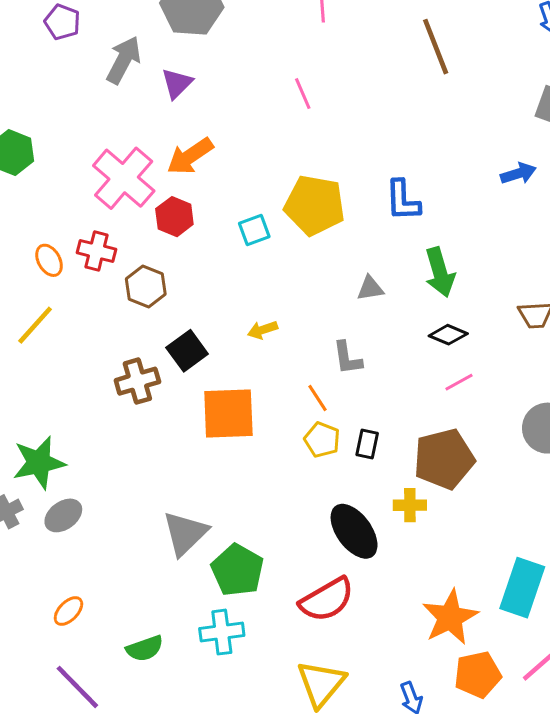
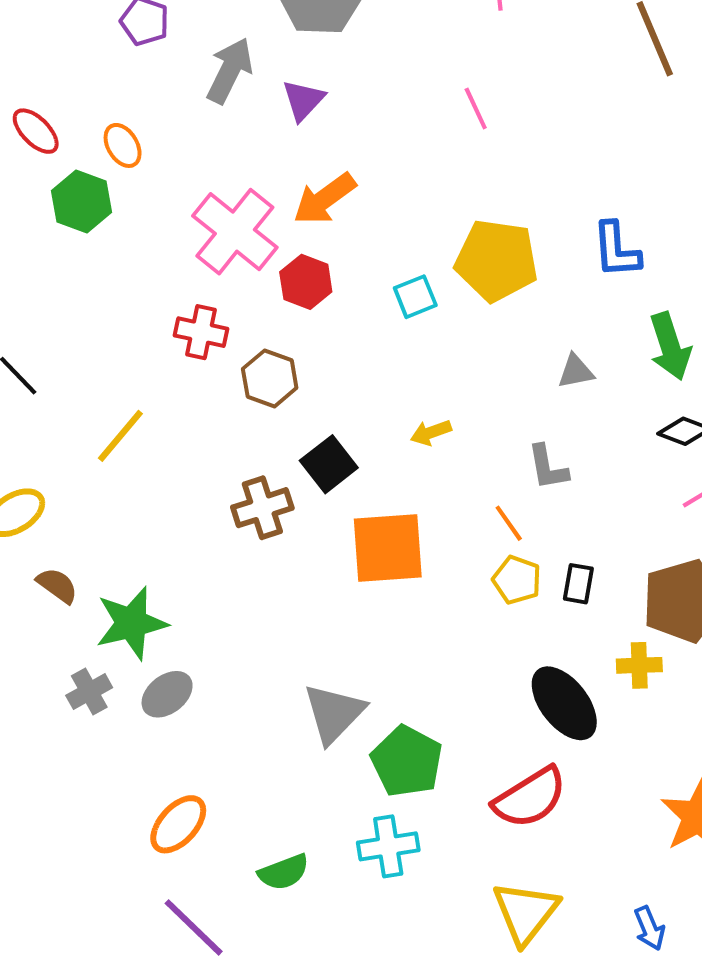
orange ellipse: (49, 260) -> (123, 145), moved
orange ellipse: (68, 611) -> (178, 824), size x1.4

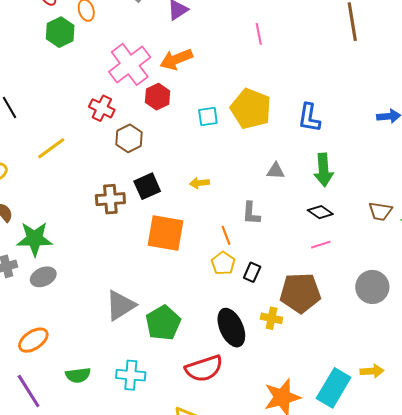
green pentagon: (407, 761) -> (163, 323), moved

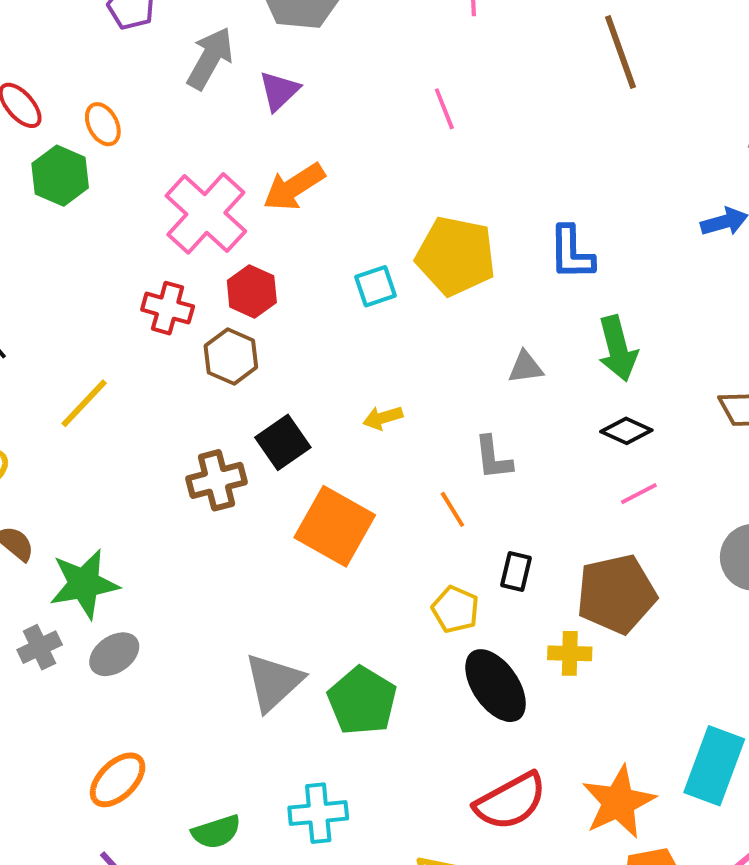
red hexagon: (158, 97) -> (252, 291), moved
orange square: (165, 233) -> (335, 526), turned 30
yellow pentagon: (223, 263) -> (455, 609), moved
red semicircle: (204, 369) -> (510, 801), moved

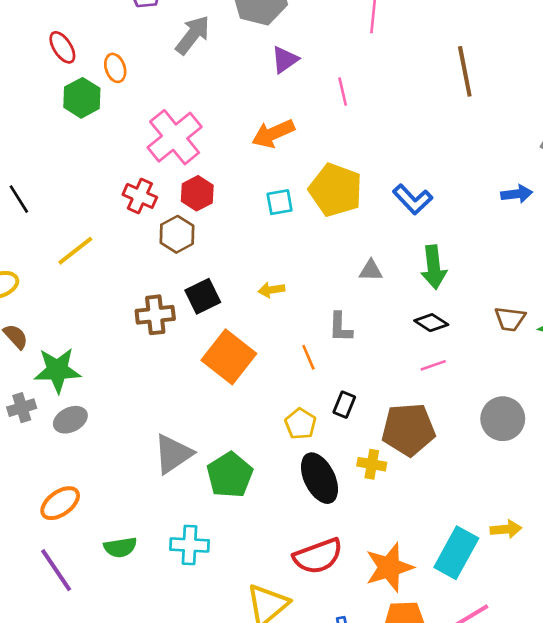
purple triangle: (279, 91) -> (285, 60), moved
orange arrow: (294, 187) -> (273, 134), moved
blue L-shape: (571, 253) -> (413, 199), turned -51

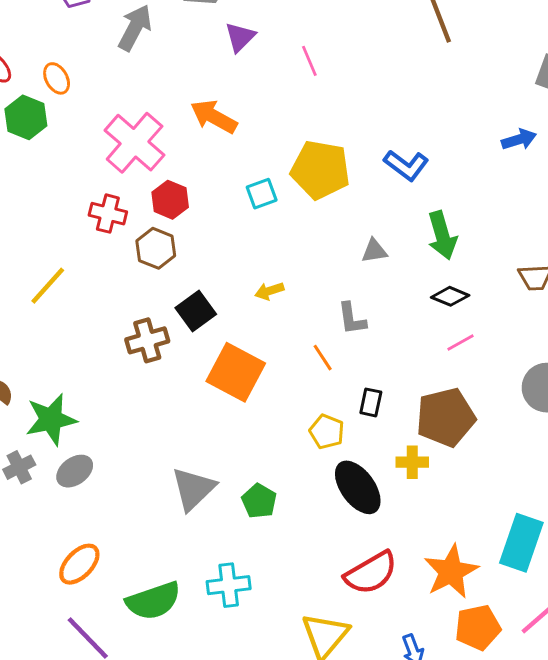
orange arrow: (273, 134) -> (214, 117), moved, turned 63
green pentagon: (230, 475) -> (259, 501), size x0.7
green semicircle: (120, 547) -> (153, 601), size x1.5

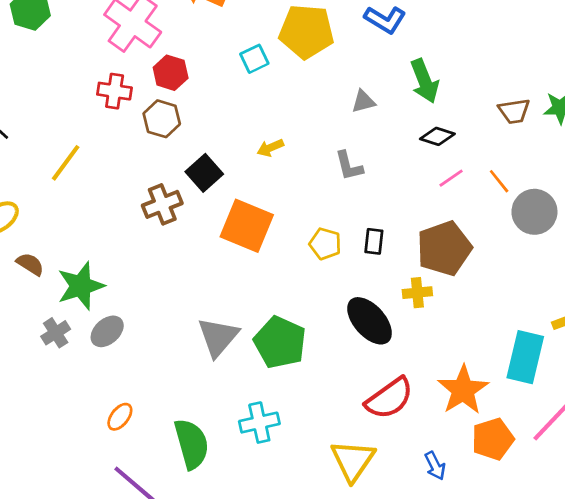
orange line: (323, 358) -> (499, 181), moved
yellow pentagon: (327, 432) -> (325, 244), moved
green pentagon: (259, 501) -> (280, 342), size x1.6
orange ellipse: (79, 564) -> (120, 417), size x0.7
green semicircle: (153, 601) -> (191, 444), turned -81

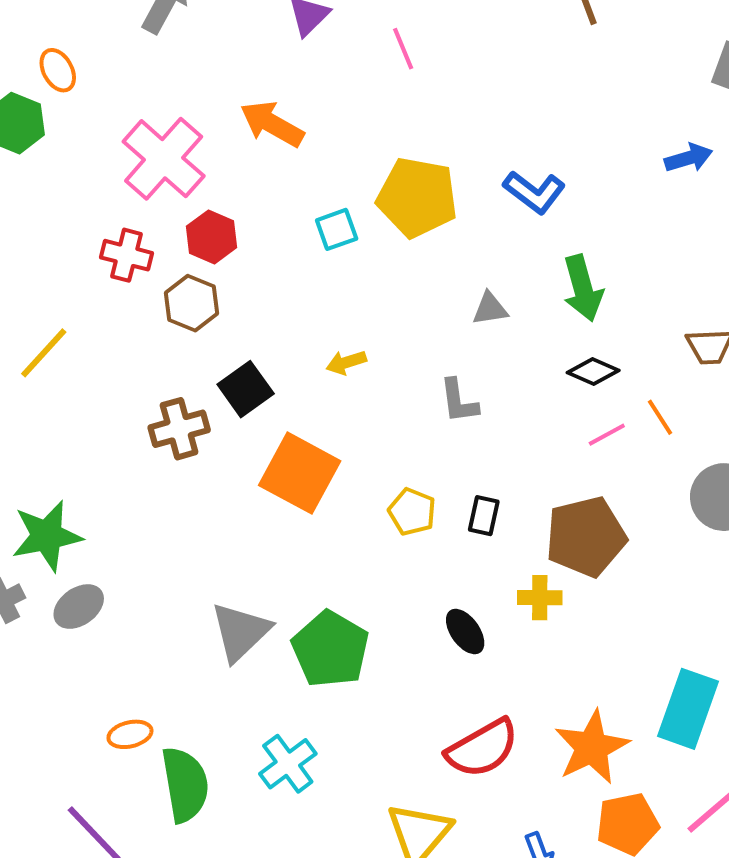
orange line: (499, 181) -> (660, 417), moved
black ellipse: (370, 321) -> (465, 632), size x0.6
orange ellipse: (120, 417) -> (130, 734), moved, turned 32
cyan cross: (259, 423) -> (288, 764), turned -30

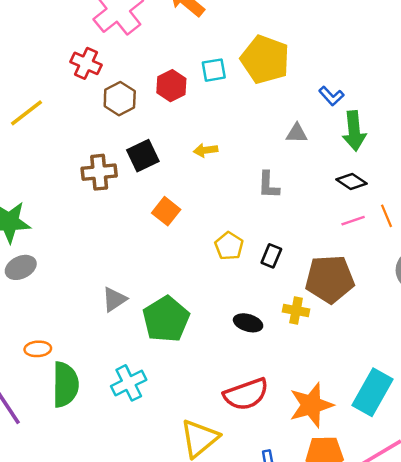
blue L-shape: (534, 192) -> (331, 96), moved, size x0.7
red hexagon: (212, 237) -> (171, 86), moved
orange square: (300, 473) -> (166, 211), size x0.6
gray triangle: (240, 632) -> (114, 299), size x0.7
black ellipse: (465, 632) -> (248, 323), turned -48

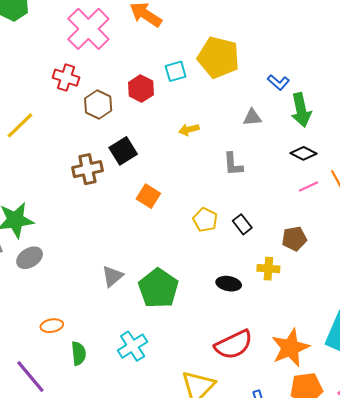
yellow arrow: (206, 150) -> (189, 130), moved
black rectangle: (271, 256) -> (242, 224), turned -54
brown pentagon: (330, 279) -> (294, 239), size x0.6
green semicircle: (65, 385) -> (79, 353), size x0.6

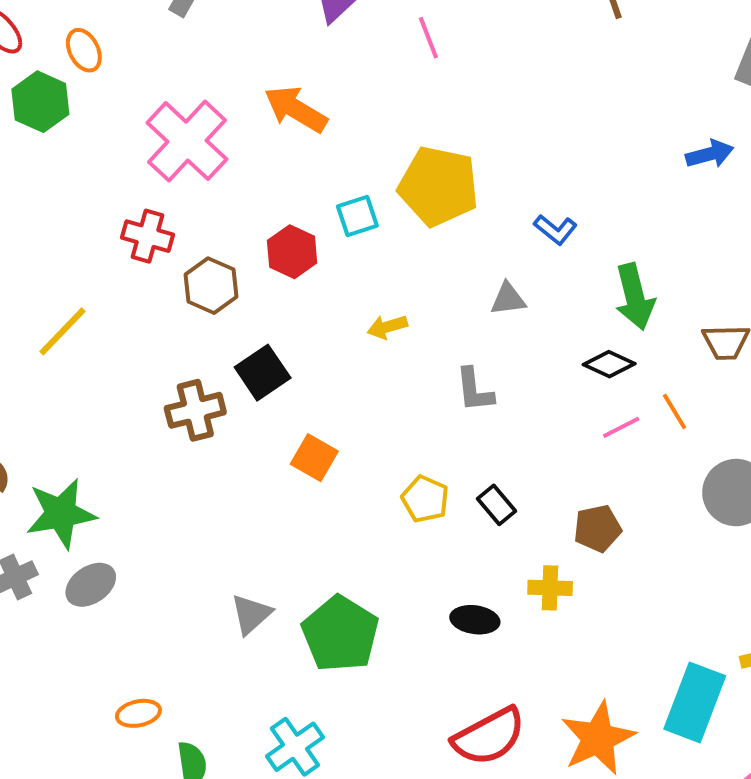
green arrow: (301, 110) -> (635, 297), moved

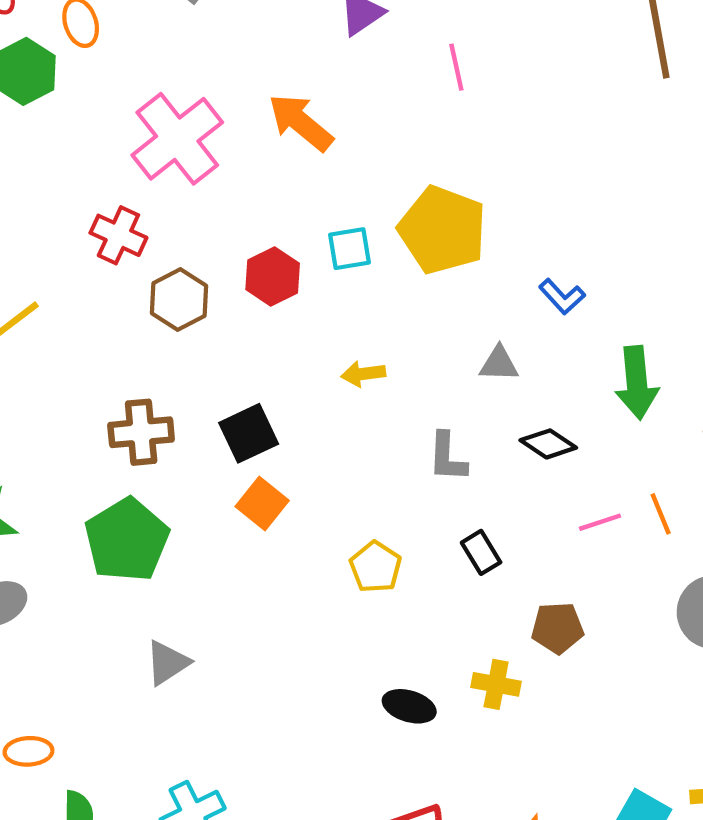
black diamond: (609, 364) -> (548, 444), moved
black square: (263, 373) -> (249, 433), moved
black rectangle: (496, 505) -> (481, 552), moved
green pentagon: (340, 634) -> (127, 540), moved

